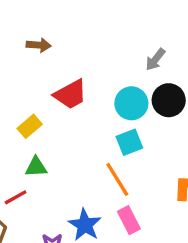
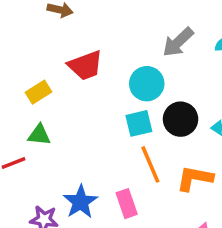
gray arrow: (155, 59) -> (178, 42), size x1.4
black circle: (169, 100) -> (181, 119), moved
orange line: (117, 179) -> (150, 164), moved

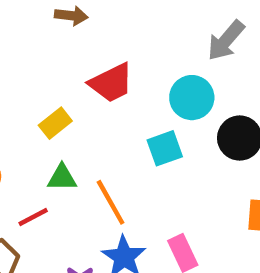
cyan square: (139, 123) -> (165, 148), moved
orange line: (150, 164) -> (111, 202), moved

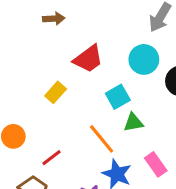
cyan square: (165, 148) -> (118, 97), moved
green triangle: (62, 178) -> (133, 123), moved

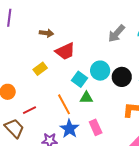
brown arrow: (54, 19) -> (46, 33), moved
cyan circle: (144, 59) -> (100, 71), moved
cyan square: (118, 97) -> (80, 79), turned -35

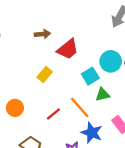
cyan square: (80, 79) -> (90, 76), turned 35
red line: (29, 110) -> (53, 114), moved

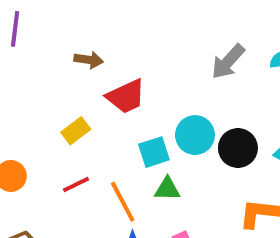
red line: (53, 114) -> (76, 185), moved

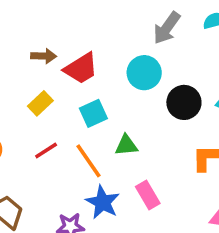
brown arrow: (89, 60) -> (44, 56), moved
cyan circle: (195, 135) -> (144, 73), moved
cyan square: (154, 152) -> (93, 113), moved

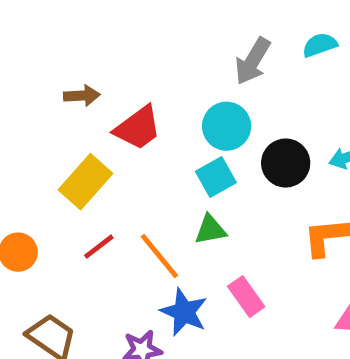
brown arrow: (44, 56) -> (82, 96), moved
yellow rectangle: (40, 103) -> (85, 182), size x1.5
cyan square: (93, 113) -> (216, 177), moved

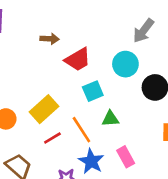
cyan square: (216, 177) -> (93, 91), moved
yellow rectangle: (85, 182) -> (44, 109), moved
red line: (99, 247) -> (52, 138), moved

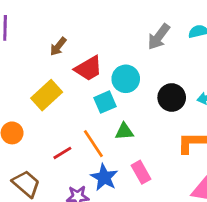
brown arrow: (50, 39) -> (58, 46), turned 126
cyan circle: (125, 64) -> (126, 79), moved
yellow rectangle: (44, 109) -> (47, 95), moved

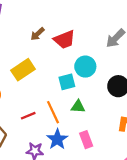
red trapezoid: (89, 68) -> (64, 40), moved

